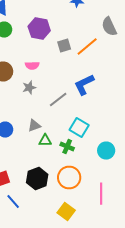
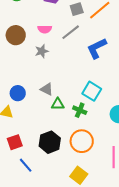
gray line: (58, 100) -> (71, 32), moved
gray triangle: (34, 126) -> (47, 89), turned 48

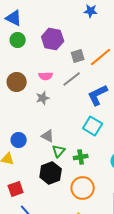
cyan square: (92, 91) -> (93, 126), moved
green triangle: (58, 104) -> (59, 151), turned -48
green cross: (80, 110) -> (81, 157), turned -32
black hexagon: (50, 142) -> (51, 173), moved

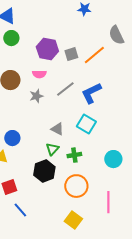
purple hexagon: (53, 39) -> (47, 49), moved
gray line: (72, 79) -> (65, 89), moved
gray triangle: (48, 136) -> (57, 129), moved

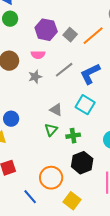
gray square: (71, 54) -> (70, 35), turned -32
black hexagon: (44, 171) -> (82, 163), moved
orange circle: (76, 186) -> (51, 178), moved
blue line: (20, 210) -> (30, 197), moved

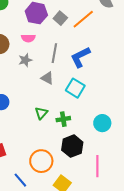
gray line: (64, 70) -> (54, 53), turned -42
gray triangle: (56, 110) -> (47, 78), moved

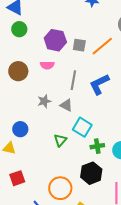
gray square: (60, 18) -> (79, 45), turned -32
gray star: (25, 60) -> (44, 101), moved
cyan square: (75, 88) -> (82, 127), moved
green cross: (63, 119) -> (97, 146), moved

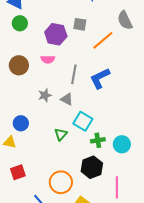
gray square: (79, 45) -> (80, 24), moved

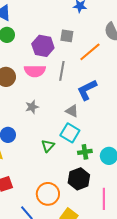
pink semicircle: (48, 59) -> (35, 71), size x1.5
gray line: (74, 74) -> (62, 71), moved
gray triangle: (67, 99) -> (72, 111), moved

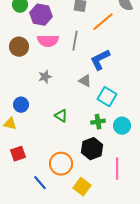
purple hexagon: (43, 46) -> (41, 15), moved
cyan square: (70, 133) -> (107, 97), moved
green triangle: (48, 146) -> (61, 116), turned -40

